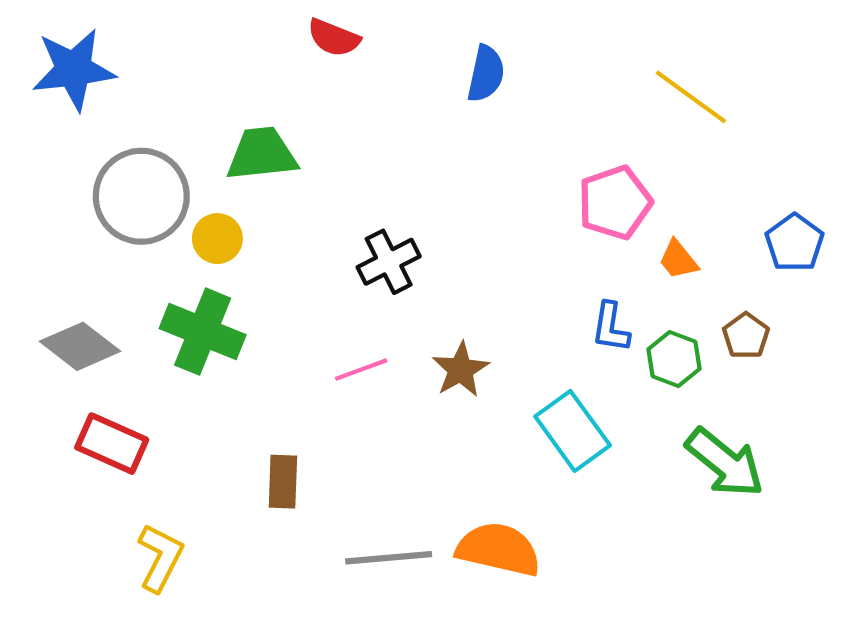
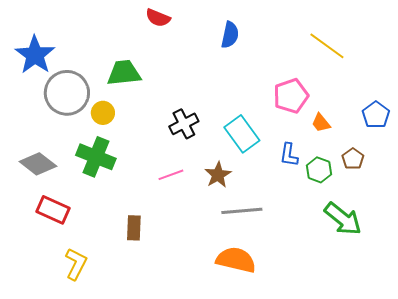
blue star: (74, 69) -> (35, 55), moved, turned -30
cyan rectangle: (573, 431) -> (242, 134), moved
gray line: (389, 558) -> (242, 211), moved

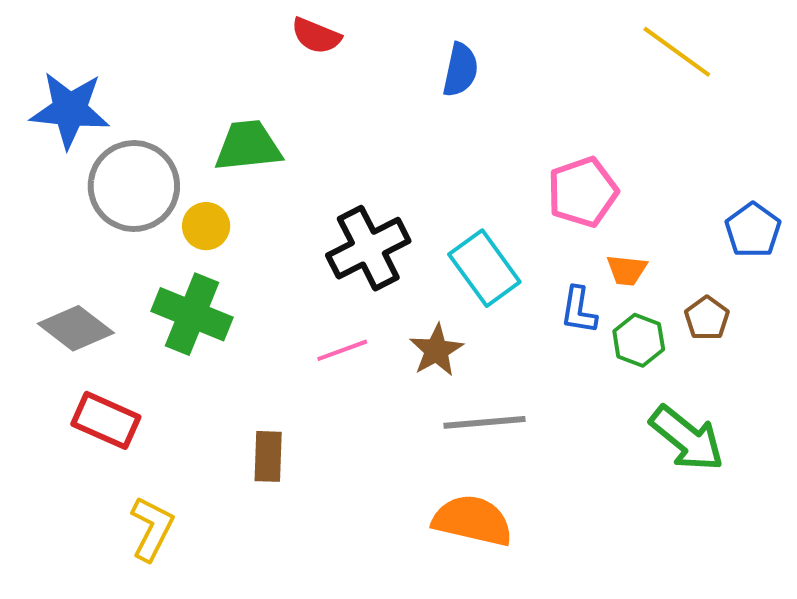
yellow line: (327, 46) -> (677, 52), moved
blue star: (35, 55) -> (70, 110), turned -30
orange trapezoid: (321, 123) -> (627, 270), moved, turned -45
black cross: (184, 124) -> (368, 248), size x1.4

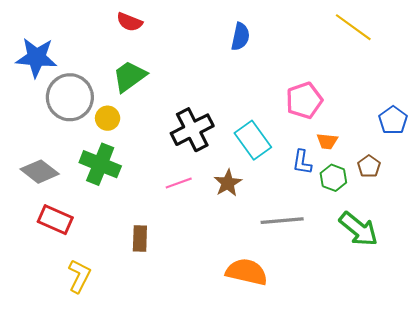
red semicircle: (316, 36) -> (129, 22), moved
green trapezoid: (248, 146) -> (129, 76), turned -30
gray line: (484, 422) -> (282, 221), moved

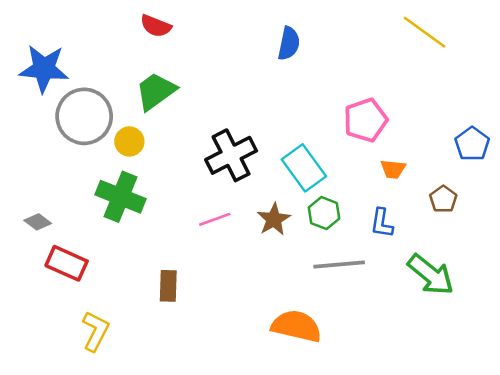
blue L-shape: (302, 162) -> (382, 223), moved
gray diamond: (40, 172) -> (38, 222), moved, size x0.6
green hexagon: (333, 178) -> (324, 213), moved

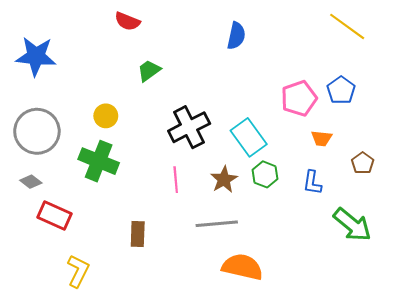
green trapezoid: (156, 91) -> (149, 71), moved, size x0.7
gray circle: (84, 116) -> (37, 131), moved
blue pentagon: (472, 144) -> (341, 90), moved
pink line: (215, 219) -> (176, 180), turned -75
gray line: (339, 265) -> (217, 224), moved

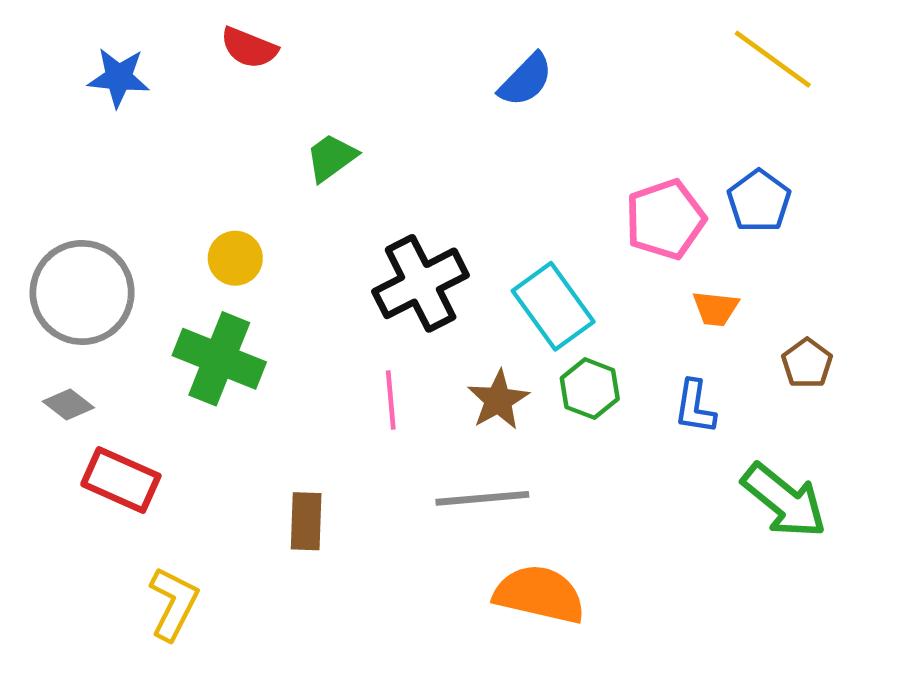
red semicircle: (127, 21) -> (249, 48), moved
blue semicircle: (236, 36) -> (526, 80), turned 32
blue star: (36, 56) -> (119, 78), moved, size x0.7

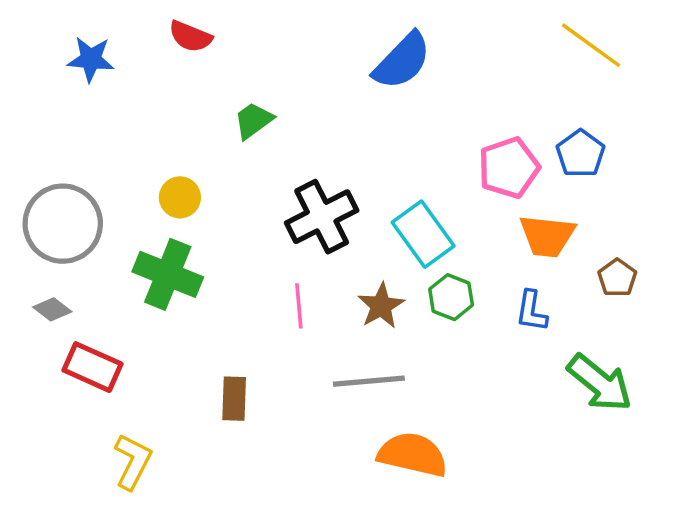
blue semicircle: (526, 80) -> (402, 61), size x1.4
orange trapezoid: (716, 308) -> (547, 236), size x1.6

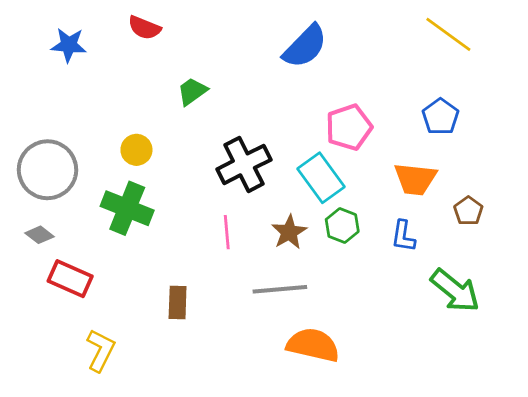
pink pentagon: (509, 168) -> (349, 127), moved

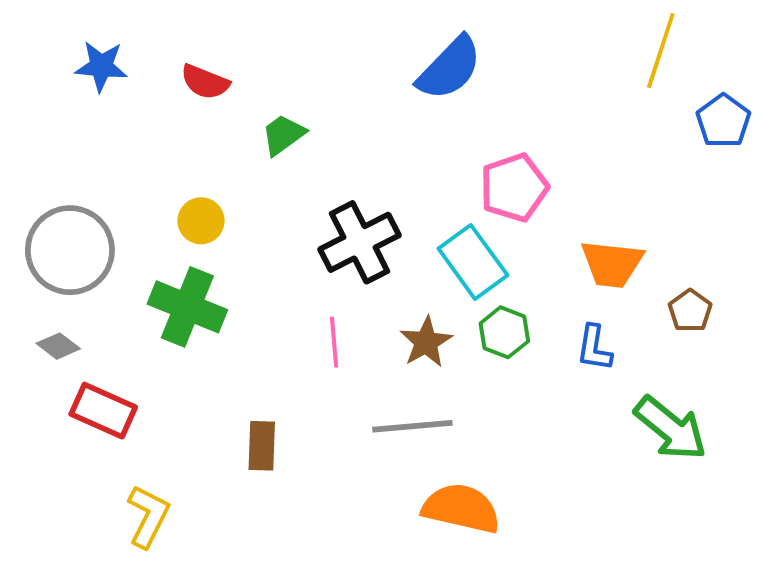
red semicircle: (144, 28) -> (205, 82), moved
yellow line: (448, 34) -> (661, 51), turned 72
blue pentagon: (440, 117) -> (723, 121), moved

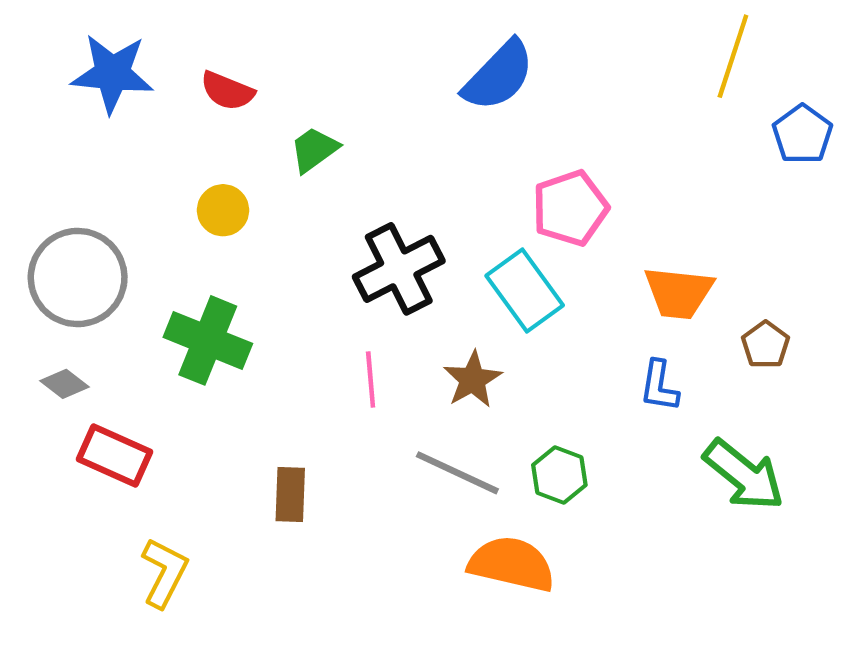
blue star: (101, 66) -> (112, 74), size x1.4
yellow circle: (201, 221) -> (223, 210), moved
green hexagon: (504, 332) -> (559, 475), moved
gray line: (412, 426) -> (457, 473), turned 30

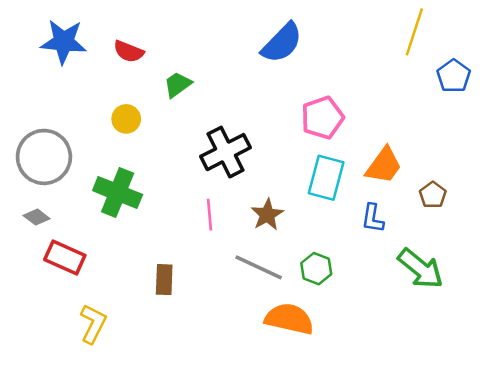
cyan rectangle: (525, 291) -> (326, 178), moved, turned 51
orange trapezoid: (679, 293) -> (384, 166), turned -60

